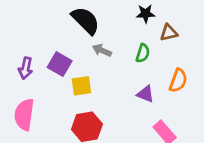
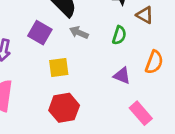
brown triangle: (169, 33) -> (145, 15), turned 42
purple square: (60, 64) -> (40, 33), moved

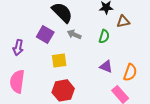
brown triangle: (145, 15) -> (123, 21), turned -40
orange semicircle: (154, 62) -> (130, 72), moved

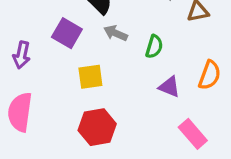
green semicircle: (104, 36) -> (154, 47), moved
orange semicircle: (130, 72) -> (210, 75), moved

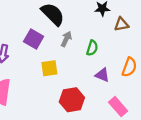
gray arrow: (116, 33) -> (66, 39), turned 91
red hexagon: (97, 127) -> (72, 100), moved

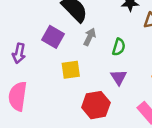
purple triangle: (102, 75) -> (119, 77), moved, turned 35

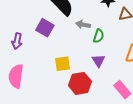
gray arrow: (90, 37) -> (83, 25), moved, turned -104
yellow square: (71, 70) -> (62, 64), moved

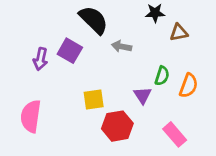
green semicircle: (99, 36) -> (162, 76), moved
purple arrow: (17, 41) -> (41, 59), moved

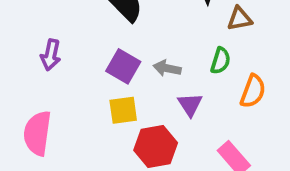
gray arrow: (122, 46) -> (167, 68), moved
purple square: (70, 51) -> (123, 66), moved
green semicircle: (162, 76) -> (220, 61), moved

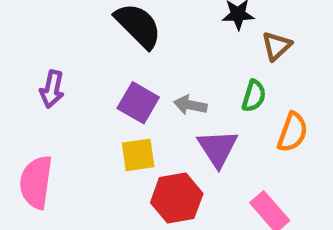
brown triangle: (240, 19) -> (277, 46), turned -32
purple triangle: (190, 105) -> (218, 148), size x1.4

